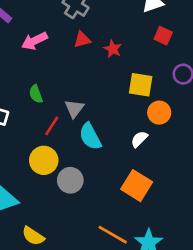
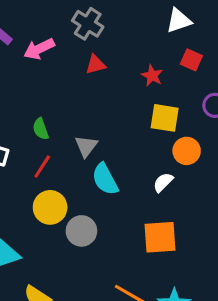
pink arrow: (34, 41) -> (39, 49), moved
red star: (113, 49) -> (152, 76), moved
red line: (52, 126) -> (42, 167), moved
orange square: (137, 186) -> (160, 237), turned -36

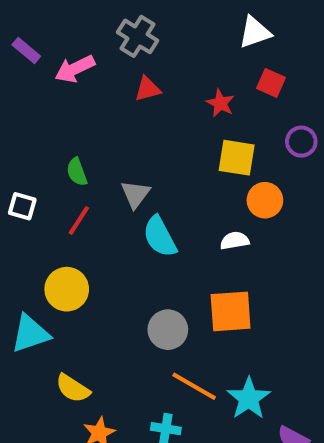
white semicircle: (163, 182) -> (235, 241), turned 35
yellow circle: (50, 207) -> (67, 289), moved
gray circle: (81, 231) -> (168, 330), moved

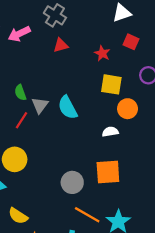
gray triangle: (135, 194) -> (40, 105), moved
cyan semicircle: (160, 237) -> (68, 108), moved

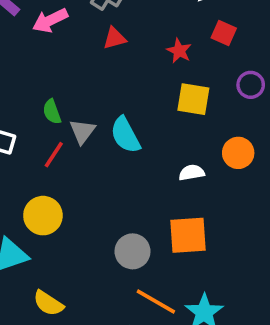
orange circle: (128, 109) -> (238, 153), moved

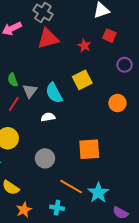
red triangle: (115, 38) -> (48, 39), size x1.6
yellow square: (193, 99) -> (82, 80), moved, turned -36
white semicircle: (192, 173) -> (48, 117), moved
gray circle: (133, 251) -> (45, 158), moved

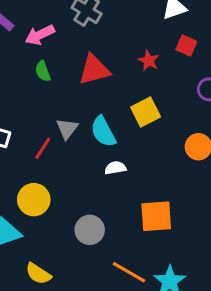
red triangle: (48, 39) -> (94, 70), moved
green semicircle: (13, 80) -> (43, 71), moved
white semicircle: (48, 117) -> (115, 168), moved

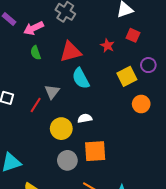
yellow square: (146, 112) -> (127, 76), moved
cyan semicircle: (103, 132) -> (81, 78), moved
yellow circle: (34, 200) -> (61, 129), moved
orange square: (156, 216) -> (95, 151), moved

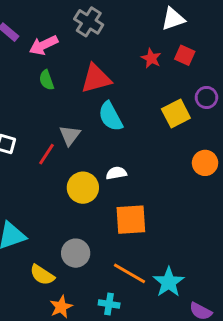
red star: (107, 46) -> (151, 58), moved
orange circle: (141, 104) -> (205, 163), moved
gray circle: (67, 160) -> (76, 253), moved

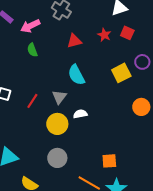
red triangle: (96, 79) -> (74, 41), moved, size x0.7
gray triangle: (70, 135) -> (59, 97), moved
orange square: (131, 220) -> (109, 161), moved, size x0.7
gray circle: (76, 253) -> (57, 158), moved

